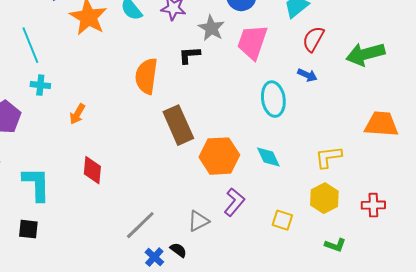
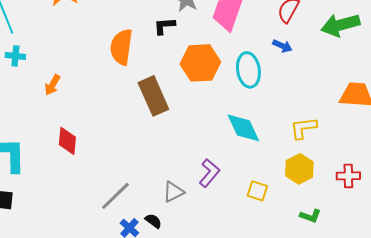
orange hexagon: (219, 156) -> (200, 63), moved
cyan diamond: (268, 157) -> (243, 128), size x1.4

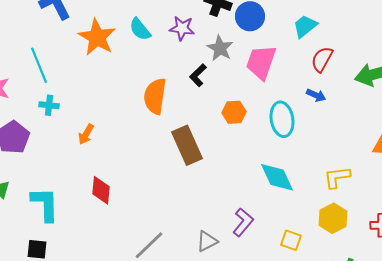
black L-shape: (164, 26) -> (198, 75), turned -40
orange hexagon: (200, 63) -> (234, 112), size x0.6

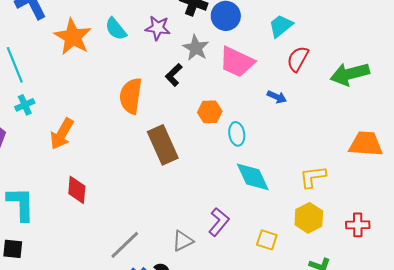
pink trapezoid: (261, 62) -> (237, 62), turned -84
blue arrow: (316, 95) -> (277, 97), moved
cyan cross: (49, 105) -> (25, 105), turned -30
cyan ellipse: (282, 119) -> (237, 134), moved, size x0.7
orange arrow: (86, 134) -> (62, 134), size x1.5

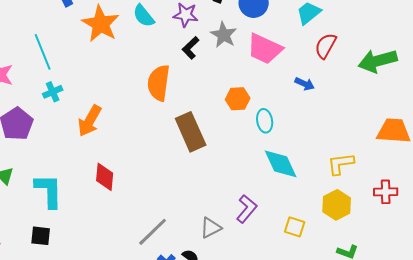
black L-shape: (174, 75) -> (191, 48), moved
red cross: (358, 225) -> (386, 192), moved

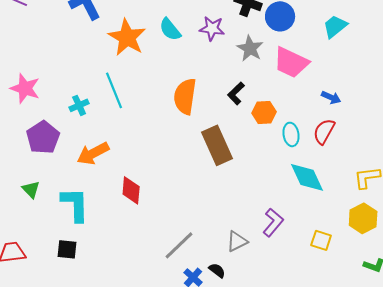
red semicircle: (326, 46) -> (324, 131), moved
black L-shape: (191, 48) -> (236, 93), moved
cyan line: (43, 52) -> (114, 90), moved
orange arrow: (90, 121) -> (93, 153), moved, turned 32

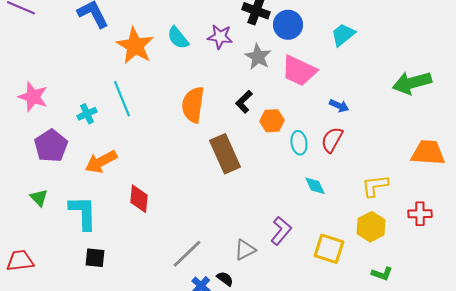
cyan diamond: (307, 177) -> (315, 186), size x0.6
yellow square: (321, 240) -> (329, 249), size x1.4
black square: (67, 249) -> (95, 258), moved

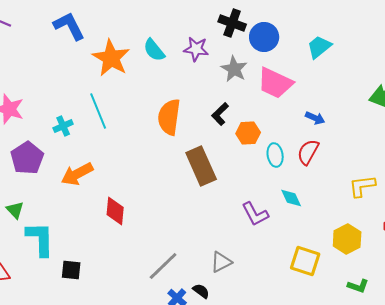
yellow L-shape: (375, 186) -> (362, 186), moved
cyan L-shape: (83, 213) -> (40, 239), moved
purple L-shape: (281, 231) -> (255, 214), moved, turned 112

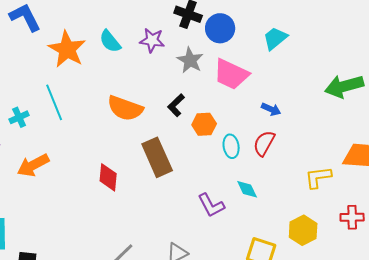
orange semicircle: (169, 117) -> (125, 108), turned -78
red diamond: (115, 211) -> (108, 177), moved

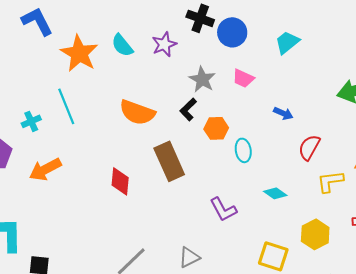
purple star: (152, 40) -> (164, 44), turned -30
gray star: (190, 60) -> (202, 79), moved
pink trapezoid: (231, 74) -> (243, 78), size x0.6
red semicircle: (264, 143) -> (309, 147), moved
cyan diamond: (247, 189) -> (275, 193), moved, turned -30

